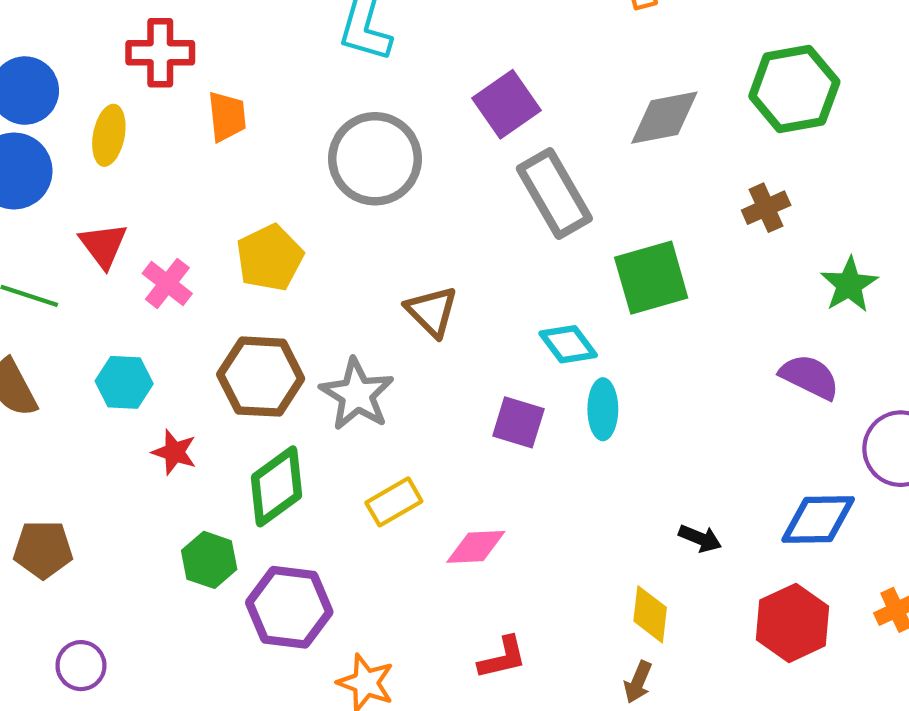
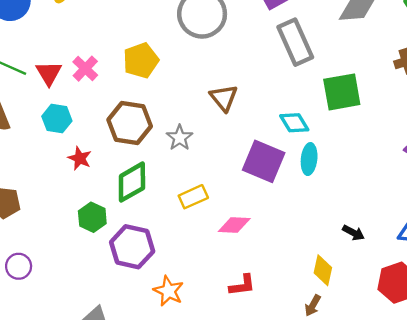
red triangle: (103, 245) -> (49, 73), moved
gray star: (357, 394) -> (180, 138), size x0.7
purple square: (518, 422) -> (264, 161), size x1.5

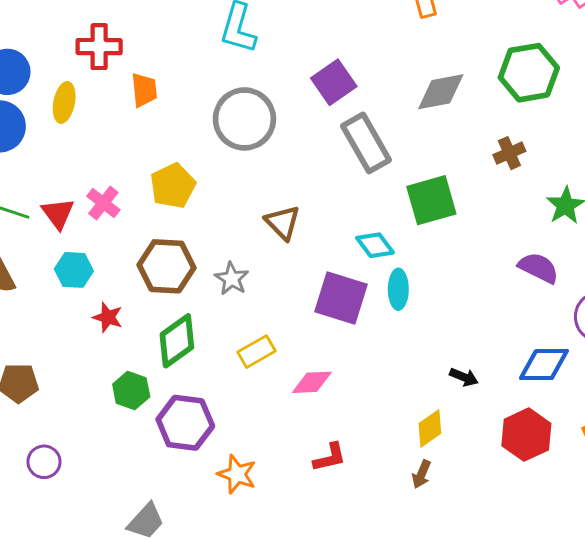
yellow diamond: (323, 270) -> (430, 428), turned 48

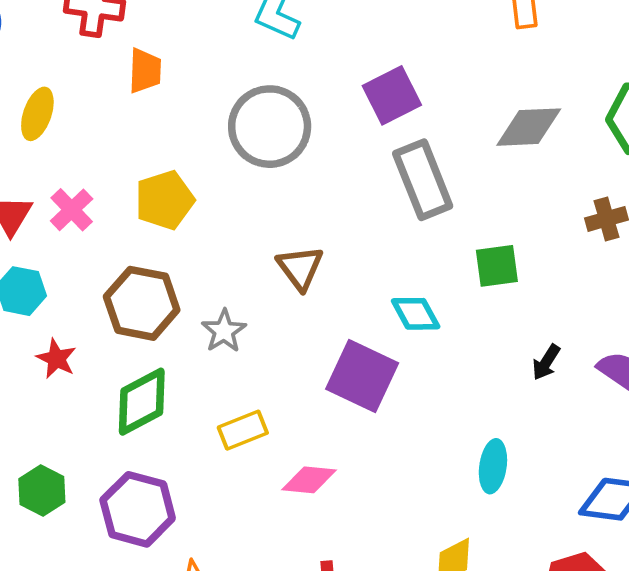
yellow ellipse: (64, 102) -> (37, 114), moved
green square: (431, 200) -> (497, 266), size x0.7
cyan ellipse: (398, 289) -> (493, 466), moved
black arrow: (464, 377) -> (546, 362), moved, turned 92
green hexagon: (131, 390) -> (42, 490), moved

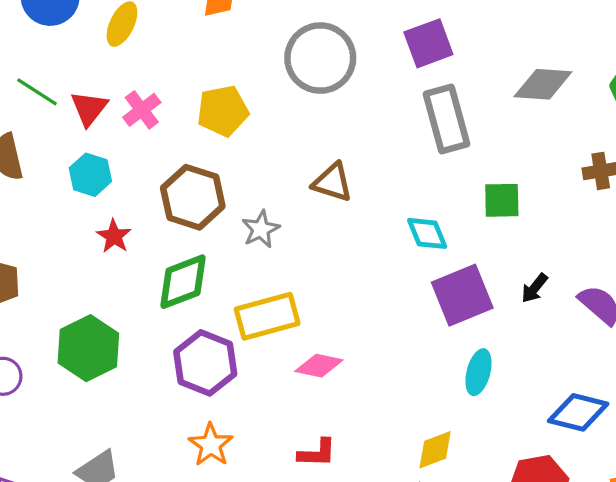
brown triangle: (300, 268) -> (332, 182), turned -42
purple square: (362, 376) -> (462, 295), moved, turned 36
yellow rectangle: (243, 430) -> (267, 316), size x1.5
green hexagon: (42, 490) -> (88, 348), size x1.5
purple hexagon: (138, 509) -> (205, 363), moved

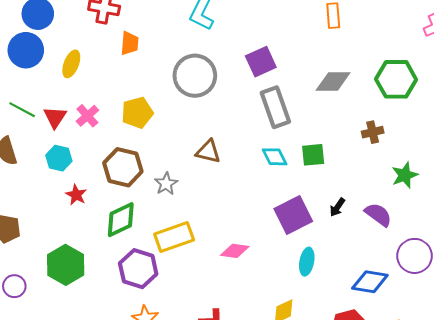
cyan diamond: (427, 233) -> (275, 157), moved
pink diamond: (319, 366) -> (235, 251), moved

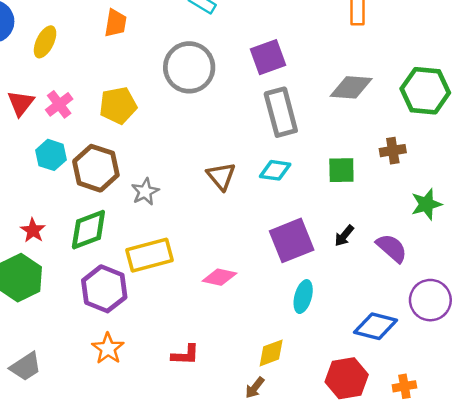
brown triangle: (208, 152) -> (221, 176), moved, turned 32
green square: (313, 155) -> (341, 170), moved
cyan diamond: (275, 157) -> (275, 170), turned -60
cyan hexagon: (59, 158) -> (51, 155), moved
red star: (76, 195) -> (33, 230), moved

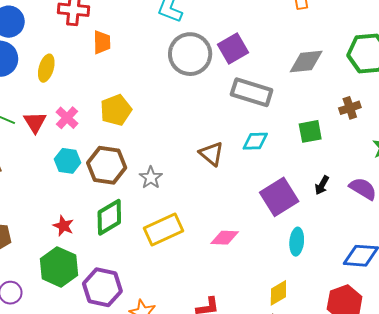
gray circle: (189, 67) -> (190, 54), moved
gray rectangle: (281, 112) -> (252, 92), turned -48
purple hexagon: (104, 289) -> (102, 287), moved

